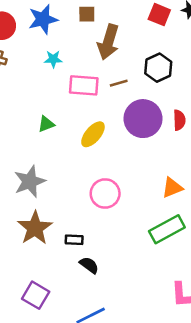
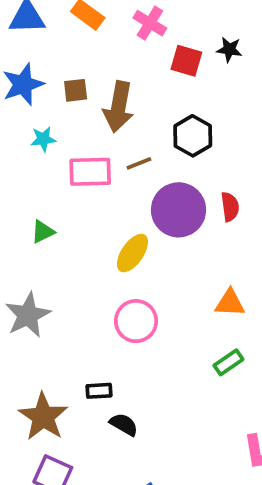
brown square: (87, 14) -> (76, 90), moved
yellow ellipse: (93, 134) -> (132, 253), moved
orange triangle: (172, 188) -> (230, 303), turned 30
brown star: (35, 228) -> (43, 417), moved
green rectangle: (167, 229) -> (228, 362), size x0.6

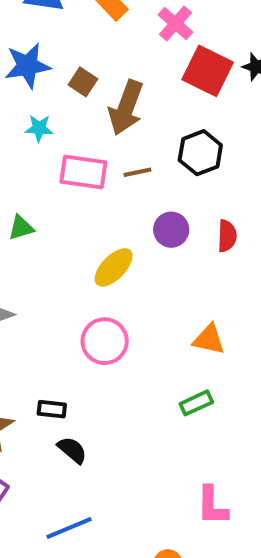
red square: (186, 61) -> (208, 71), size x1.4
brown square: (76, 90) -> (83, 82), turned 30
purple circle: (179, 210) -> (171, 230), size x0.6

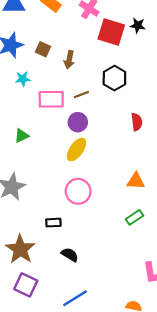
brown arrow: (126, 108) -> (69, 60), size x0.6
purple circle: (171, 230) -> (78, 122), moved
black rectangle: (52, 409) -> (53, 223), moved

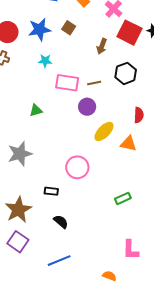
brown square: (43, 49) -> (69, 28), moved
brown arrow: (69, 60) -> (102, 46), moved
yellow ellipse: (77, 150) -> (104, 132), moved
orange triangle: (136, 181) -> (128, 144), moved

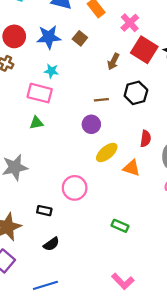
pink rectangle: (67, 83) -> (40, 93), moved
green rectangle: (123, 198) -> (120, 226), turned 42
black semicircle: (61, 222) -> (51, 244), turned 98
pink L-shape: (131, 250) -> (123, 281), turned -50

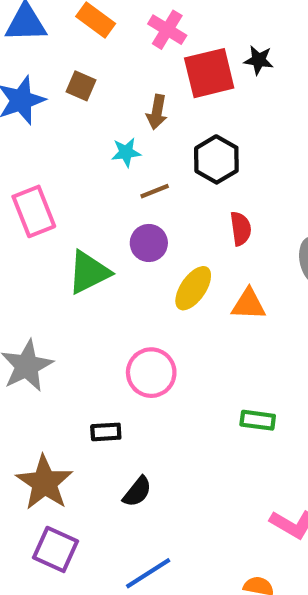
red square: (144, 50) -> (209, 73), turned -30
cyan star: (51, 71) -> (126, 152), moved
pink rectangle: (40, 93) -> (34, 211), turned 70
green triangle: (36, 123) -> (89, 272), moved, size x1.6
red semicircle: (146, 139) -> (241, 229), moved

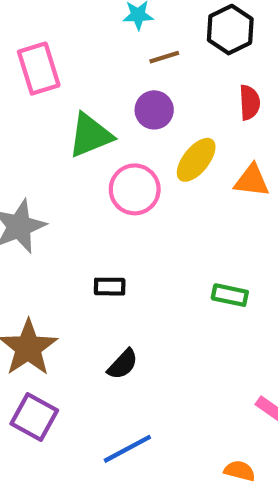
pink circle: (151, 373) -> (135, 189), moved
green rectangle: (258, 420) -> (230, 295), moved
black rectangle: (106, 432) -> (110, 287), moved

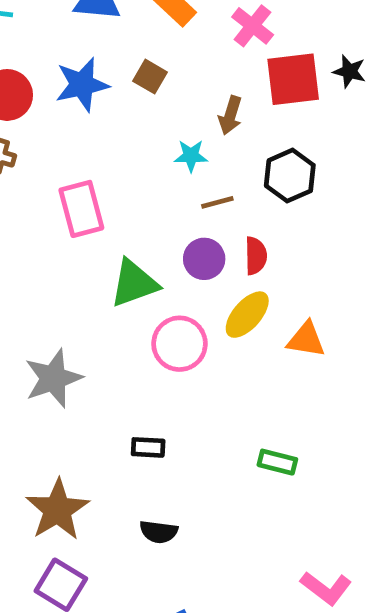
red semicircle: (250, 102) -> (256, 256), moved
black semicircle: (123, 364) -> (159, 532), turned 52

